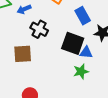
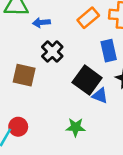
green star: (81, 71) -> (76, 127), moved

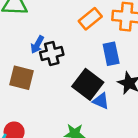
blue arrow: (41, 23) -> (37, 45), moved, turned -56
black cross: (52, 52) -> (52, 54), turned 30

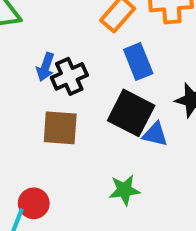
blue rectangle: (111, 54) -> (138, 61), moved
brown square: (21, 78) -> (60, 128), moved

